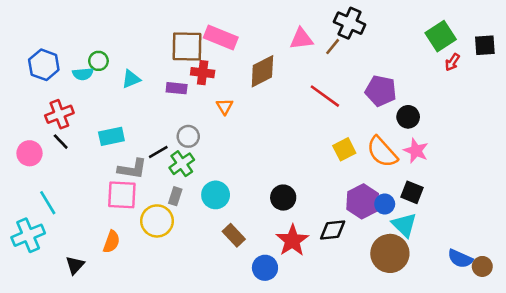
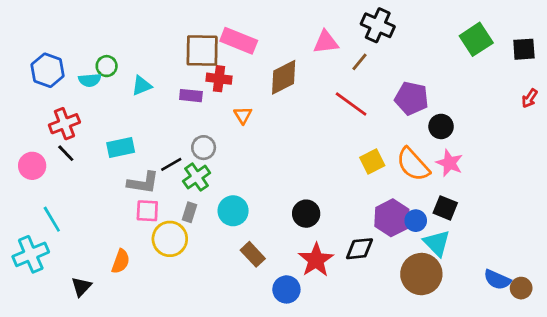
brown line: (333, 47) -> (360, 62), moved
red arrow: (452, 62) -> (530, 98), moved
pink square: (122, 195) -> (147, 211), moved, size x0.7

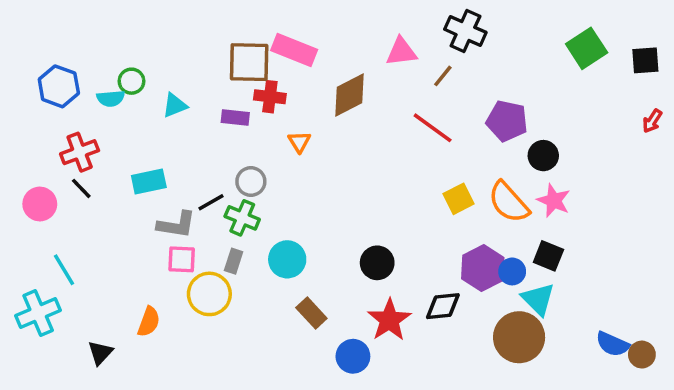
green cross: (197, 177) -> (242, 218), turned -32

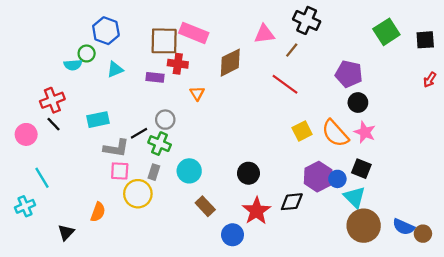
blue hexagon: (59, 86) -> (106, 31), moved
purple pentagon: (507, 121) -> (349, 74), moved
cyan cross: (38, 313) -> (25, 206), size x0.7
brown circle: (519, 337) -> (364, 226), moved

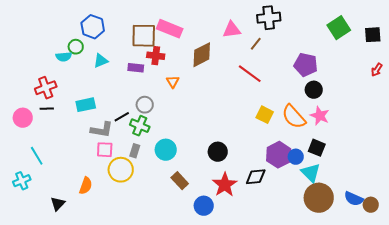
black cross: (307, 20) -> (269, 18), turned -30
black line: (54, 124) -> (47, 109), turned -48
yellow square: (302, 131) -> (265, 115), turned -36

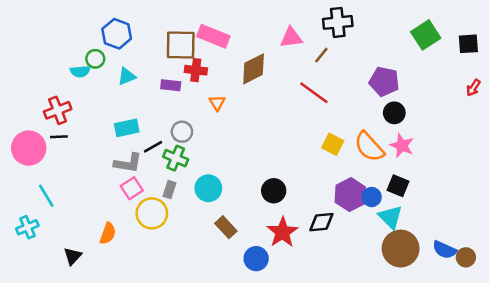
cyan rectangle: (86, 105) -> (127, 128), moved
pink circle: (23, 118) -> (29, 148), size x1.4
pink square: (105, 150) -> (132, 188), turned -36

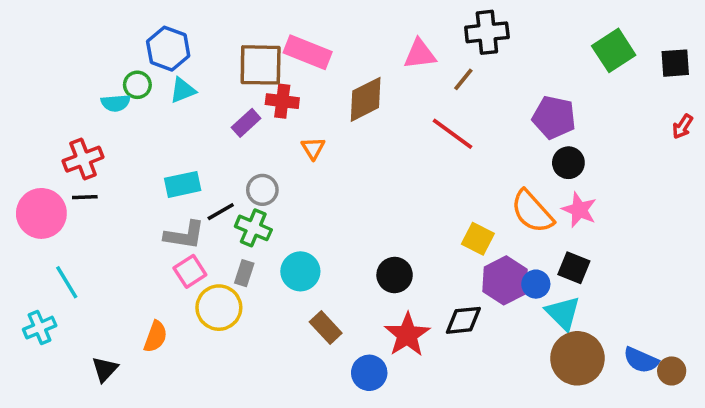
cyan triangle: (127, 76) -> (183, 90), moved
purple rectangle: (171, 85) -> (246, 123), turned -48
yellow square: (333, 144) -> (478, 239), moved

